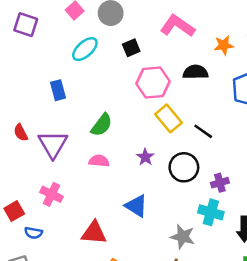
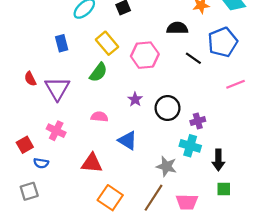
pink hexagon: (153, 82) -> (145, 55), moved
yellow rectangle: (168, 118) -> (107, 43), moved
black line: (203, 131) -> (193, 58), moved
pink semicircle: (99, 161) -> (99, 117), moved

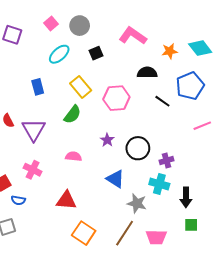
blue triangle: (128, 140) -> (115, 179), moved

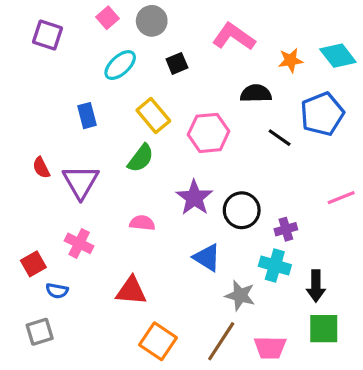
pink line: (202, 126) -> (341, 198), moved
purple star: (107, 140) -> (194, 198), size x1.6
green square: (191, 225) -> (324, 329), size x1.5

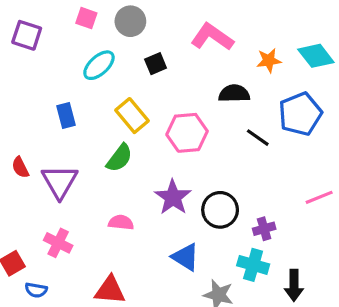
pink square: (108, 18) -> (86, 18), turned -30

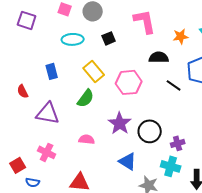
pink L-shape: (212, 37) -> (145, 21), turned 44
cyan ellipse: (99, 65) -> (73, 39), turned 40
red semicircle: (20, 167) -> (23, 91), moved
purple triangle: (60, 182) -> (48, 113), turned -50

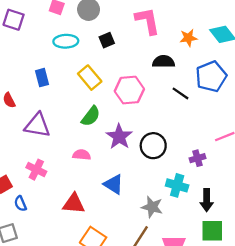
green semicircle: (86, 98) -> (91, 116), moved
purple cross: (178, 143) -> (198, 158), moved
blue triangle: (128, 161) -> (113, 184), moved
blue semicircle: (33, 182) -> (20, 204), turned 56

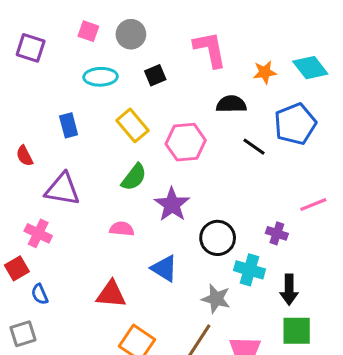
black circle: (153, 146) -> (218, 238), moved
purple cross: (198, 158) -> (277, 233), turned 35
pink cross: (36, 170) -> (38, 233), moved

